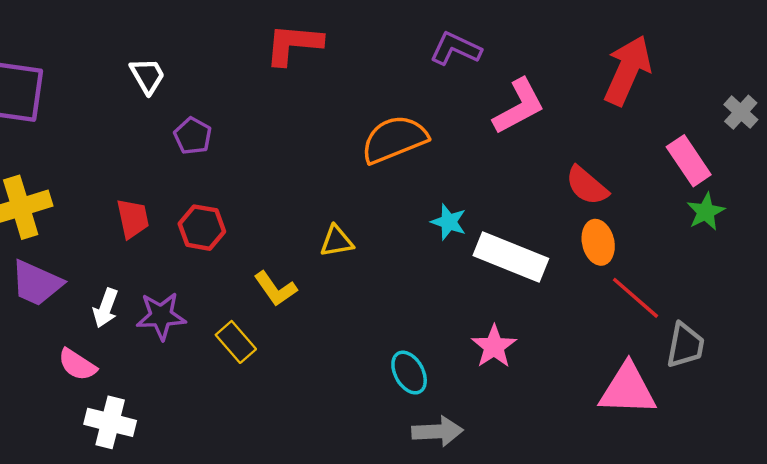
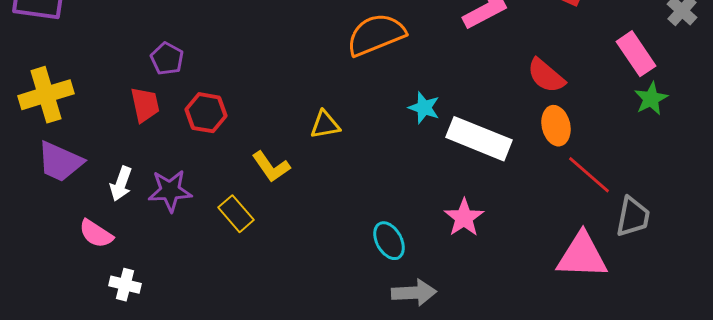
purple pentagon: (193, 136) -> (167, 59), moved
white cross: (110, 422) -> (125, 285), size x0.7

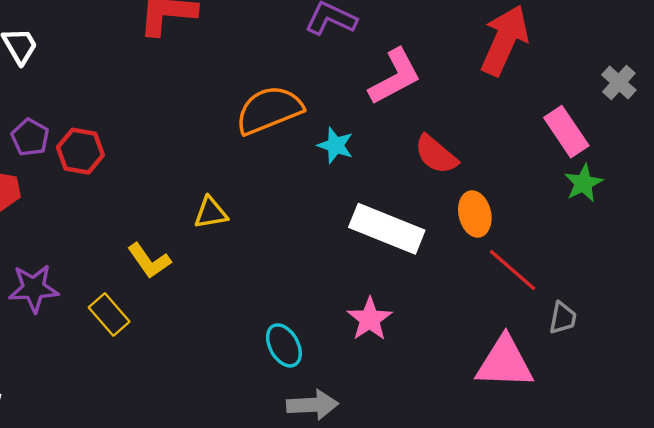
red semicircle: (546, 76) -> (436, 154), moved
cyan star: (424, 108) -> (335, 145), moved
red hexagon: (206, 113) -> (80, 151), moved
gray trapezoid: (633, 217) -> (563, 318), size x0.7

